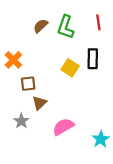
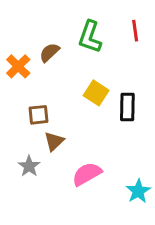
brown semicircle: (41, 26) -> (49, 52), moved
black rectangle: (93, 59) -> (127, 107), moved
orange cross: (13, 60) -> (18, 66), moved

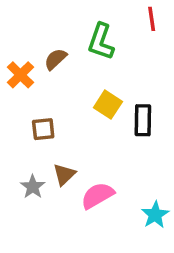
red line: (135, 31) -> (152, 19), moved
brown triangle: (54, 141) -> (64, 175), moved

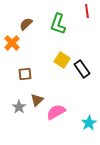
brown semicircle: (55, 59) -> (26, 24), moved
black rectangle: (143, 120) -> (82, 69), turned -36

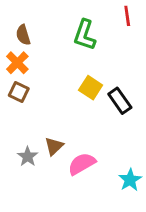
brown semicircle: (26, 24) -> (23, 35), moved, turned -64
brown square: (25, 74) -> (19, 92), moved, turned 32

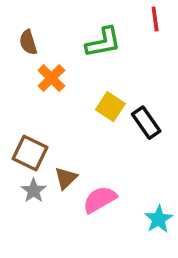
green L-shape: (85, 35) -> (103, 42), turned -120
orange cross: (17, 63) -> (51, 78), moved
brown square: (19, 92) -> (30, 153), moved, size x1.4

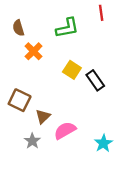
gray star: (34, 191) -> (32, 141), moved

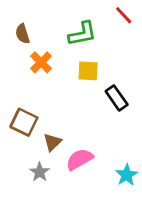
red line: (101, 13) -> (124, 15), turned -35
yellow square: (72, 70) -> (88, 71), moved, turned -30

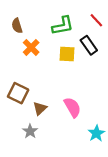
red line: (124, 15) -> (96, 20), moved
black rectangle: (117, 98) -> (89, 45), moved
pink semicircle: (80, 159) -> (72, 107), moved, turned 90

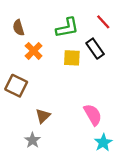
brown square: (18, 93) -> (16, 86), moved
pink semicircle: (72, 107) -> (93, 115), moved

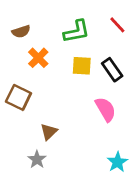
brown semicircle: (19, 28) -> (21, 31), turned -91
black rectangle: (95, 49) -> (112, 70), moved
pink semicircle: (93, 115) -> (106, 109), moved

